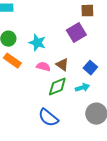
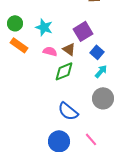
purple square: (76, 33) -> (83, 31), moved
cyan arrow: (82, 88) -> (101, 71), moved, turned -32
blue semicircle: (48, 118) -> (68, 111), moved

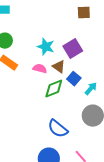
cyan star: (44, 27) -> (46, 47), moved
blue square: (97, 52) -> (74, 79), moved

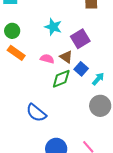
cyan star: (46, 47) -> (53, 27), moved
blue semicircle: (58, 129) -> (36, 113), moved

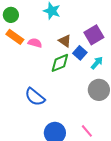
purple square: (80, 39) -> (94, 35), moved
pink semicircle: (47, 59) -> (35, 43), moved

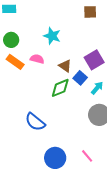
pink semicircle: (35, 43) -> (37, 59), moved

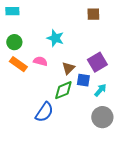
brown triangle: (65, 66) -> (68, 68), turned 40
blue square: (80, 78) -> (83, 80), turned -32
blue semicircle: (35, 122) -> (44, 112), moved, turned -95

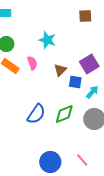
pink semicircle: (40, 61) -> (32, 63), turned 56
green diamond: (63, 90) -> (64, 114), moved

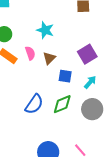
brown triangle: (60, 70) -> (49, 58), moved
blue square: (75, 82) -> (65, 76), moved

